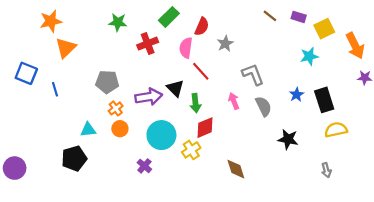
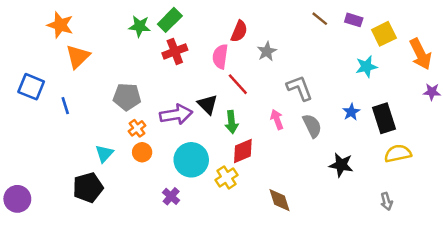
green rectangle: (169, 17) -> (170, 20), moved
orange star: (51, 21) -> (60, 25), turned 30
cyan triangle: (88, 130) -> (104, 154), turned -42

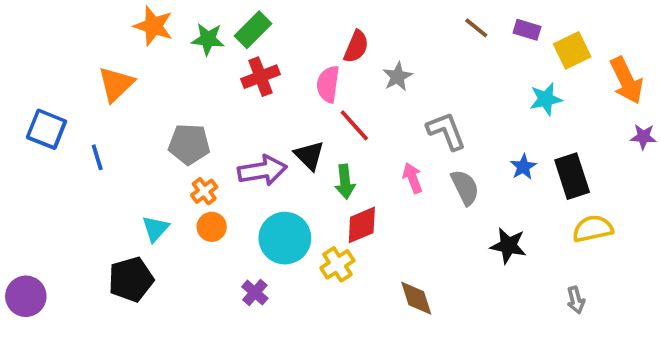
orange star: (60, 25) -> (153, 26), moved

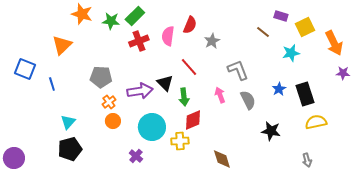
brown line: (476, 28) -> (263, 32), moved
pink semicircle: (328, 84) -> (168, 36), moved
cyan triangle: (155, 229) -> (68, 122), moved
yellow cross: (337, 264) -> (180, 141), turned 30

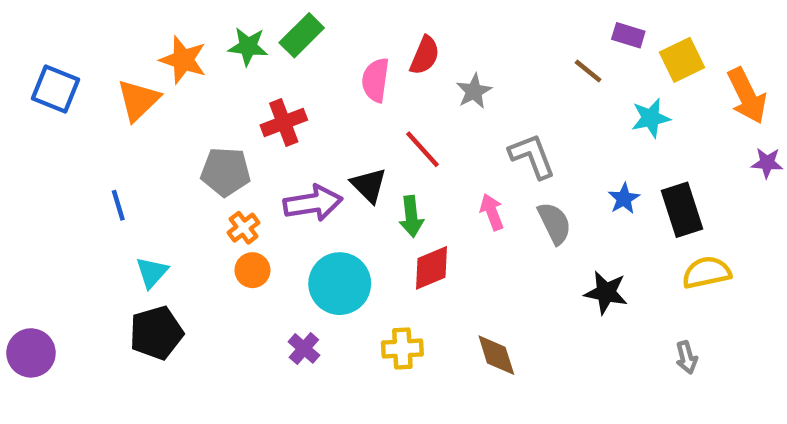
orange star: (82, 14) -> (183, 60), moved
red cross: (139, 41) -> (284, 123), moved
blue square: (25, 69) -> (56, 89), moved
blue line: (52, 84) -> (118, 205), moved
yellow cross: (180, 141) -> (402, 348), moved

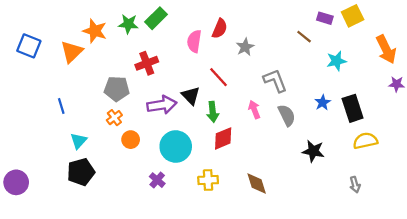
yellow square: (682, 60) -> (353, 16), moved
orange cross: (244, 228) -> (114, 118), moved

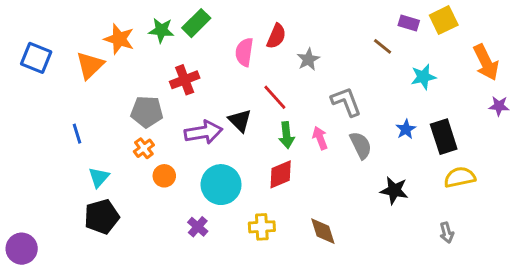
green arrow: (213, 112) -> (287, 135), moved
purple circle: (16, 182) -> (22, 249), moved

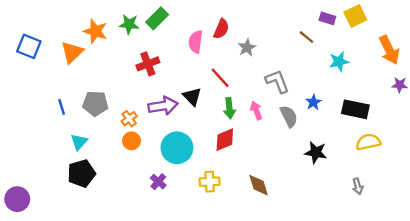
gray pentagon: (147, 112) -> (95, 104), moved
blue star: (406, 129) -> (313, 102), moved
black rectangle: (444, 137) -> (355, 109), turned -60
orange cross: (144, 148) -> (129, 119), moved

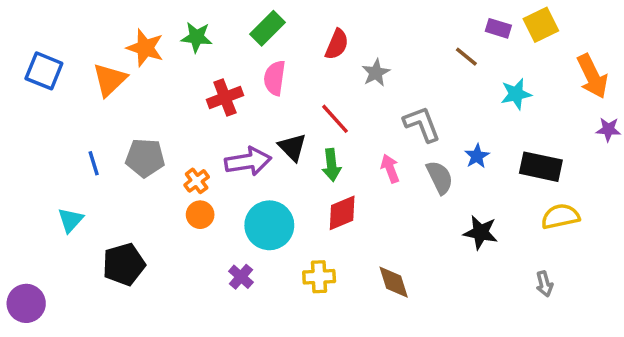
green rectangle: (157, 18) -> (268, 28), moved
pink semicircle: (196, 42) -> (275, 78), moved
green arrow: (229, 108) -> (331, 165), moved
cyan triangle: (79, 142) -> (71, 220), moved

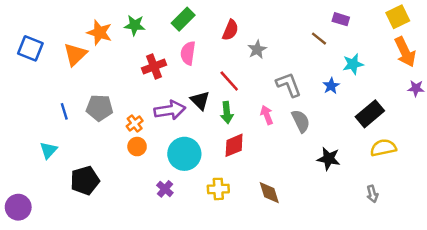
yellow square: (541, 25) -> (398, 17), moved
blue star: (477, 156) -> (331, 86), moved
black rectangle: (541, 167) -> (370, 114), turned -52

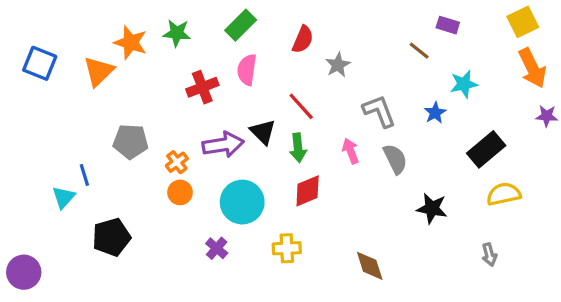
blue line: (64, 111) -> (84, 175), moved
brown diamond: (269, 193) -> (370, 266), moved

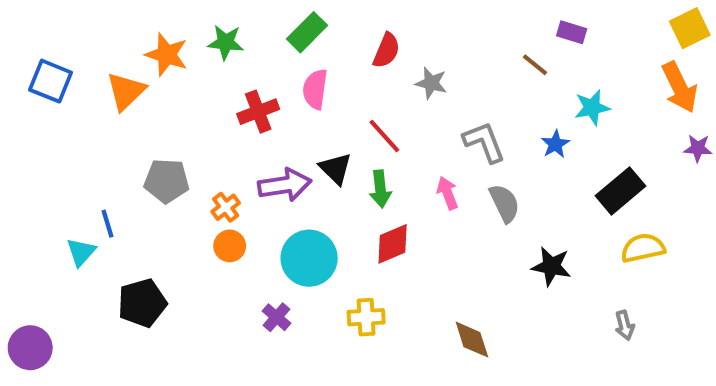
yellow square: (523, 22) -> (690, 28), moved
gray star: (338, 65) -> (431, 83), turned -30

